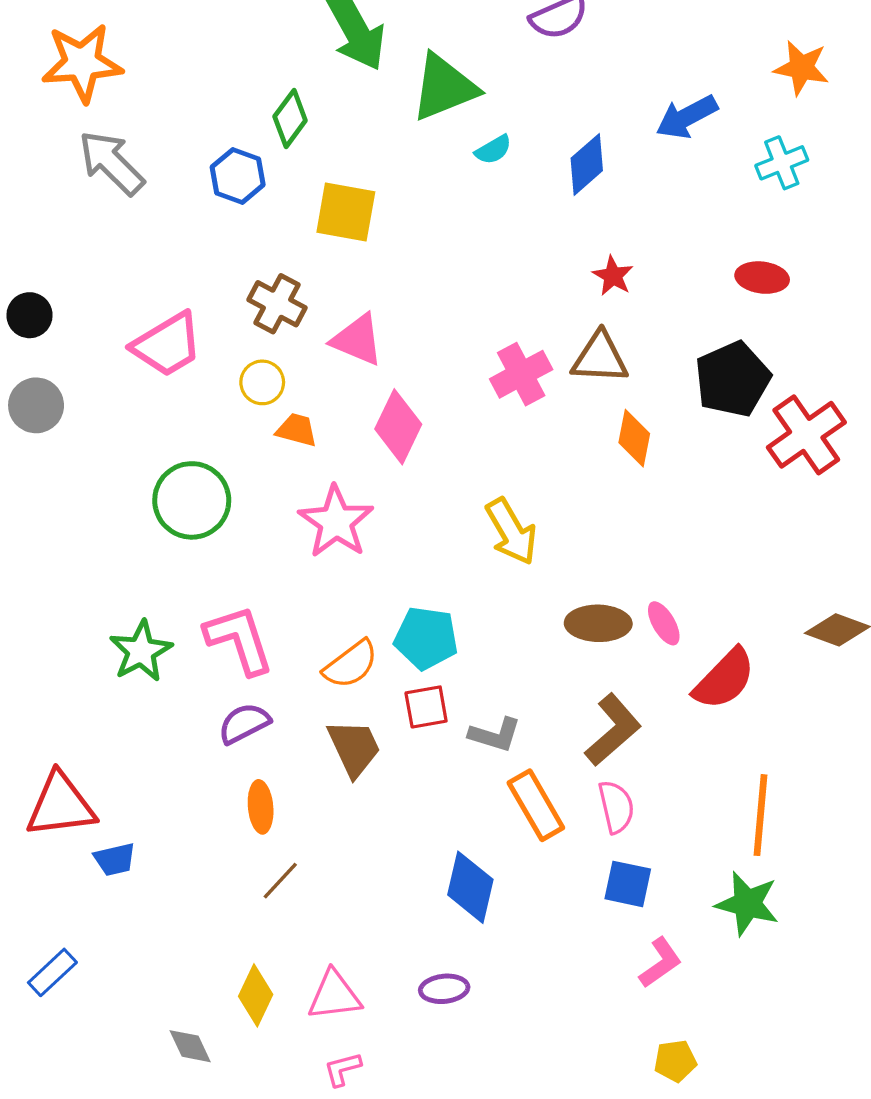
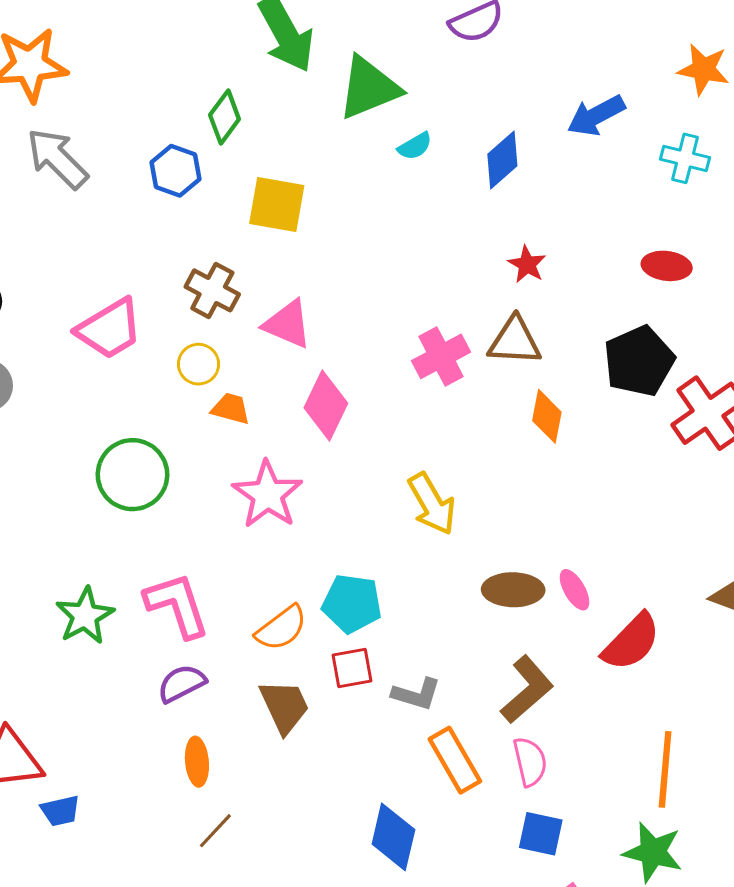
cyan cross: (782, 163) -> (685, 158), turned 36

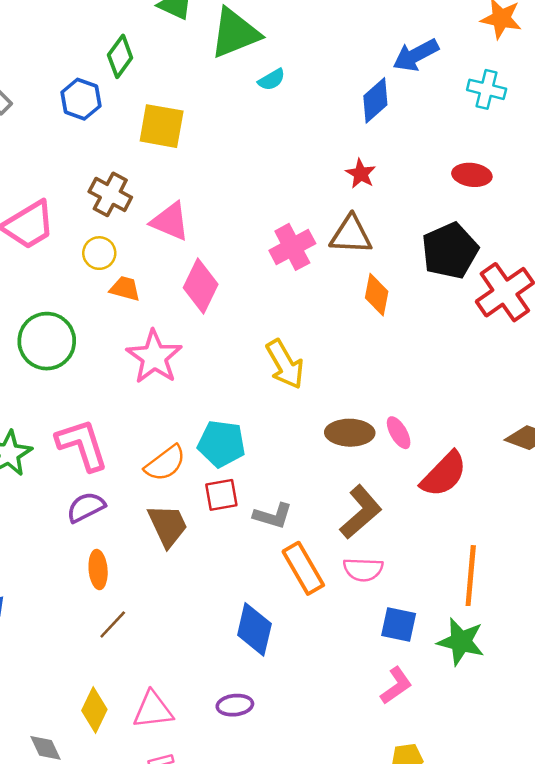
blue diamond: (502, 160) -> (375, 100), moved
pink semicircle: (530, 762) -> (363, 569), turned 105
blue square: (541, 834) -> (399, 624), moved

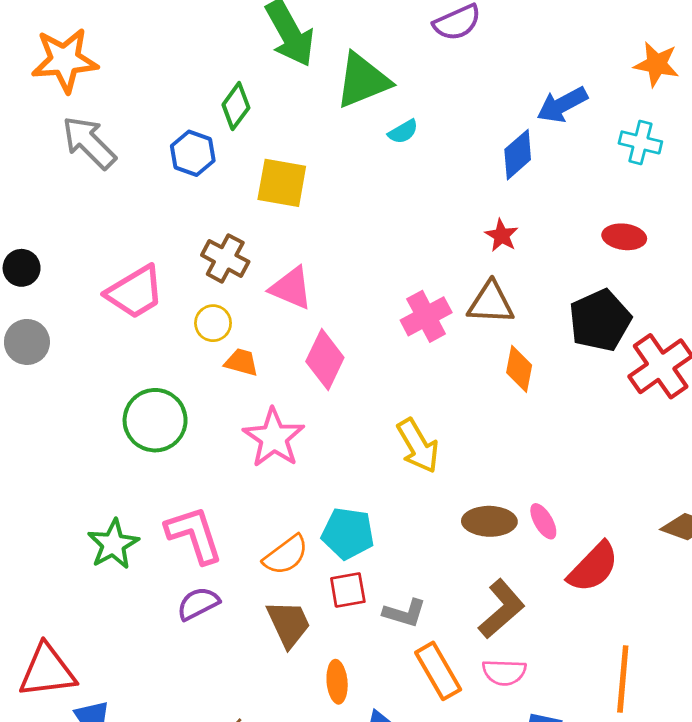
orange ellipse: (98, 569) -> (337, 682), moved

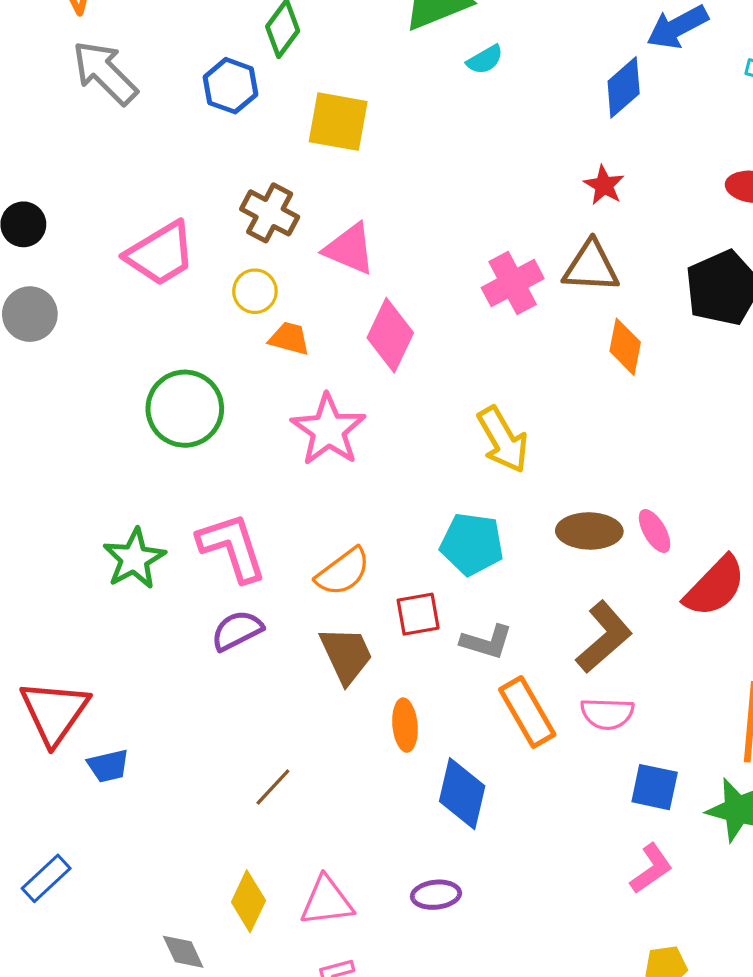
cyan pentagon: (348, 533) -> (472, 544), moved
red triangle: (47, 671) -> (54, 712), turned -48

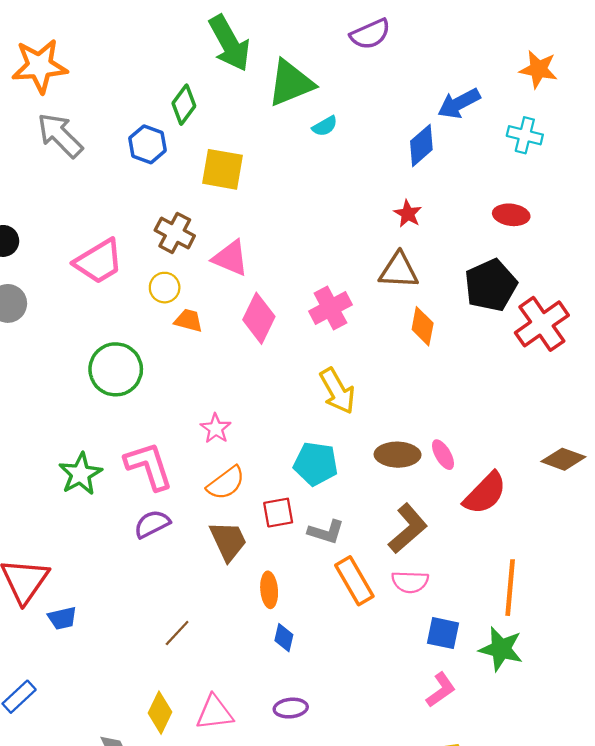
pink cross: (513, 283) -> (330, 308), moved
pink star: (328, 430) -> (216, 428), moved, size x0.6
blue diamond: (462, 794) -> (284, 638), moved, size x0.6

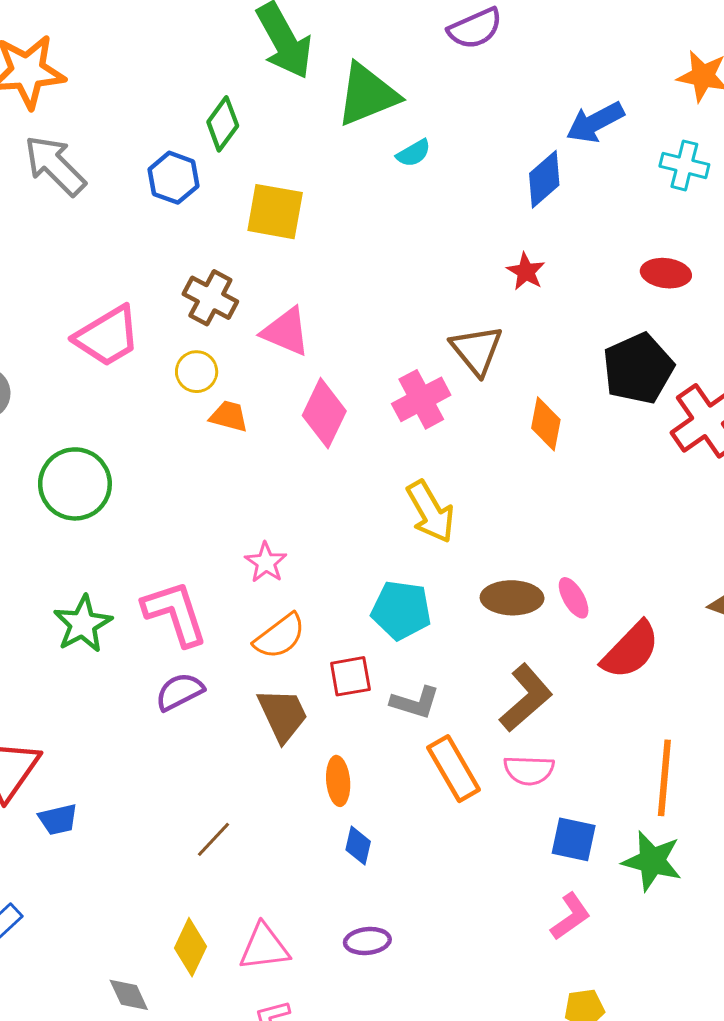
brown triangle: (399, 270) -> (477, 350), moved, turned 48
green circle: (116, 369) -> (75, 484), moved

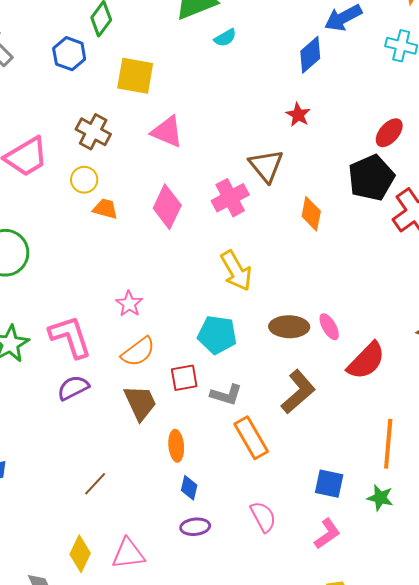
red ellipse: (666, 273) -> (389, 133), moved, turned -56
pink triangle: (286, 332) -> (167, 132), moved
pink semicircle: (529, 770) -> (263, 517), moved, turned -120
green star: (652, 861) -> (380, 498), size x0.7
purple ellipse: (367, 941) -> (195, 527), moved

